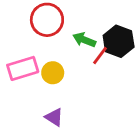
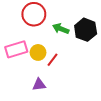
red line: (100, 56) -> (52, 60), moved
purple triangle: (54, 117) -> (39, 85), turned -40

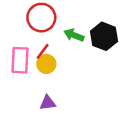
pink rectangle: (16, 49) -> (20, 60), turned -70
red line: (52, 60) -> (43, 51), moved

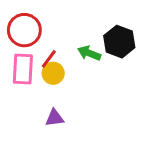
red circle: (41, 18) -> (24, 30), moved
green arrow: (74, 35) -> (89, 53), moved

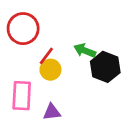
black hexagon: (119, 42) -> (105, 67), moved
pink rectangle: (23, 69) -> (22, 96), moved

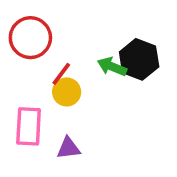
black hexagon: (105, 67) -> (139, 59), moved

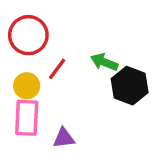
black hexagon: (139, 59) -> (130, 86), moved
yellow circle: (67, 92) -> (27, 86), moved

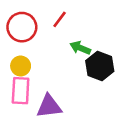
red line: (57, 69) -> (60, 19), moved
purple triangle: (64, 138) -> (49, 106), size x1.5

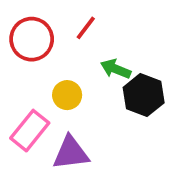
yellow circle: (21, 66) -> (67, 95), moved
pink rectangle: (21, 91) -> (30, 131), turned 36

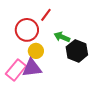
red circle: (32, 39) -> (27, 30), moved
purple triangle: (71, 153) -> (32, 68), moved

